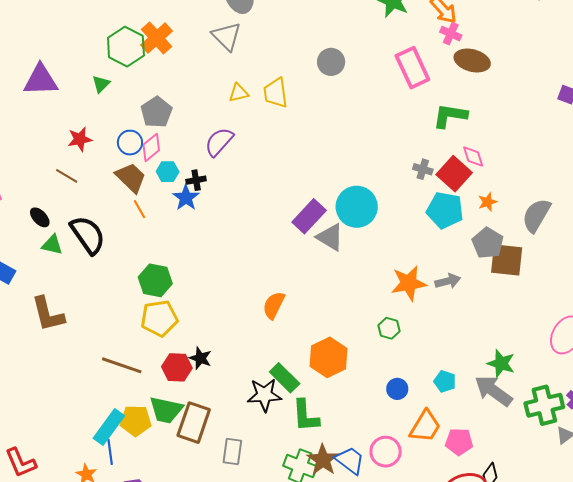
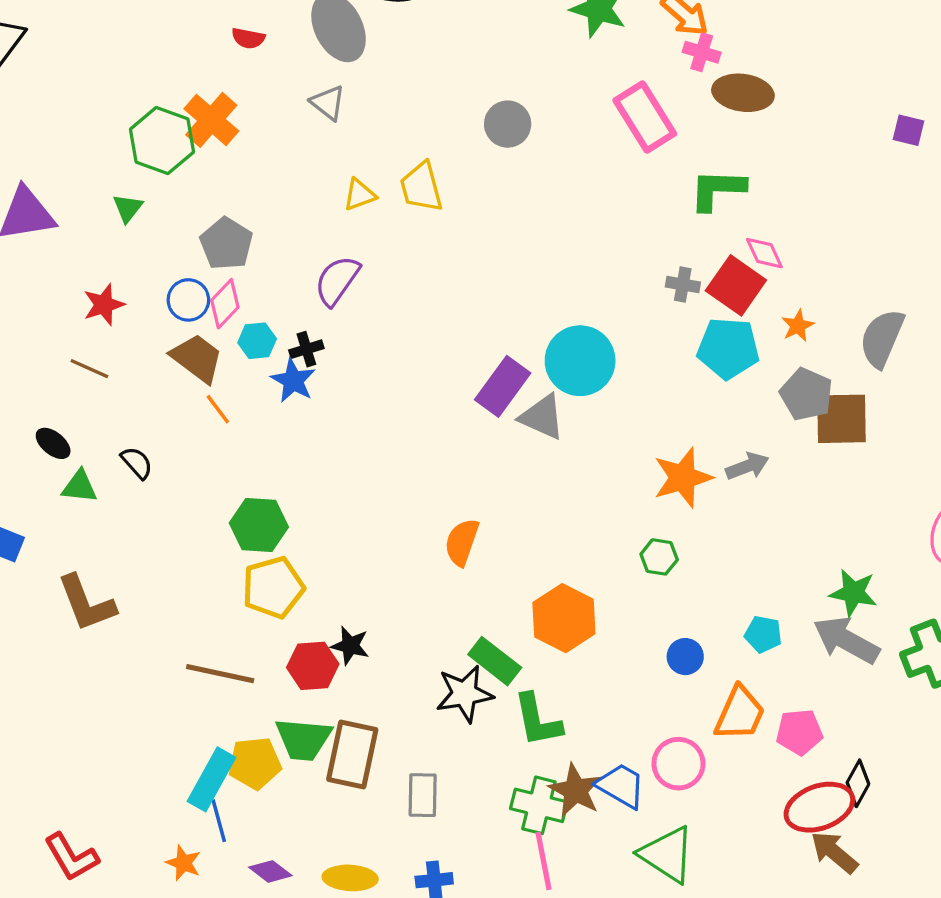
gray triangle: (227, 36) -> (328, 103), size x0.7
black semicircle: (88, 235) -> (137, 463), size x0.5

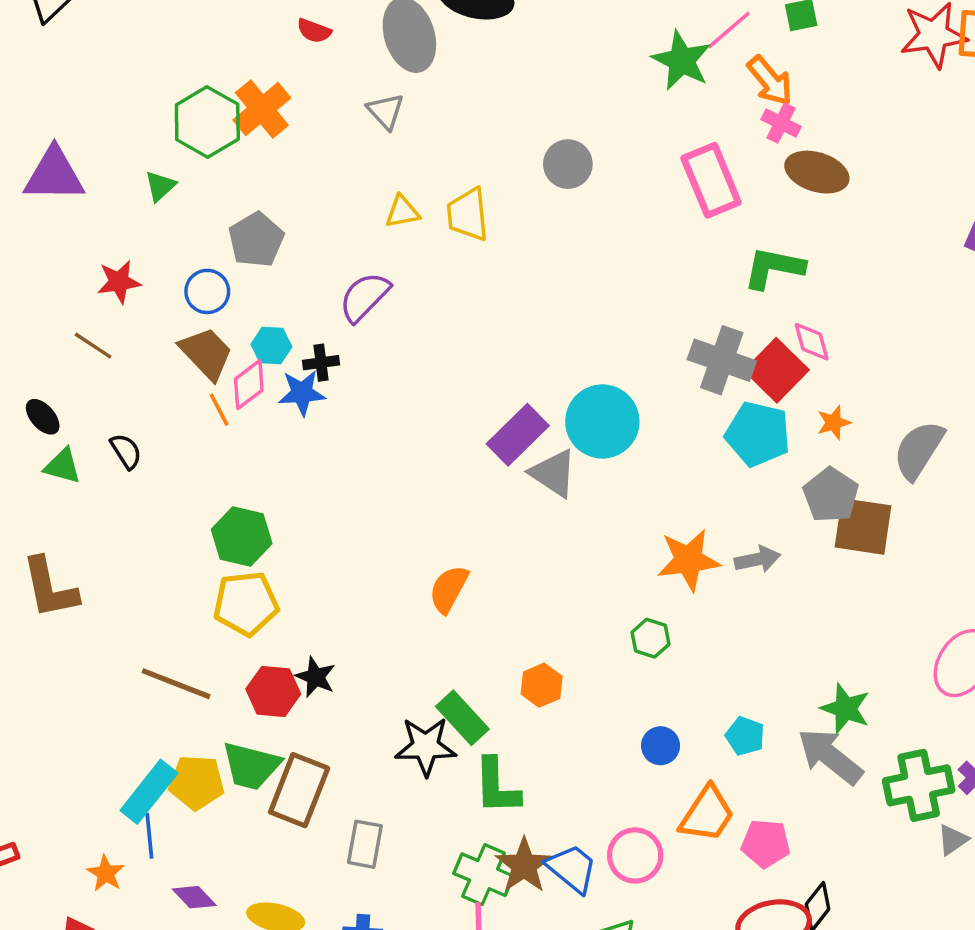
gray cross: (683, 285) -> (722, 360), size x1.8
pink diamond: (225, 304) -> (249, 385), moved
blue star: (293, 381) -> (302, 393), turned 30
orange hexagon: (564, 618) -> (542, 685), size x0.6

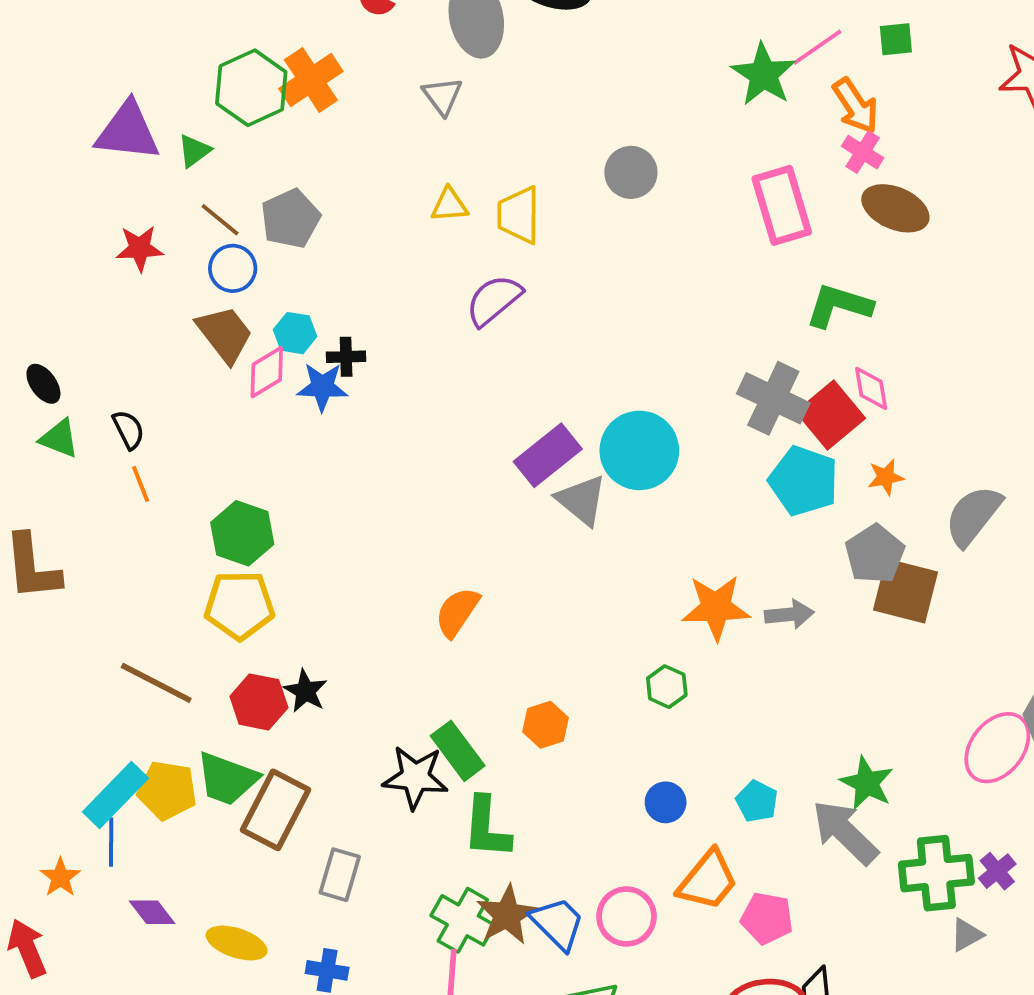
purple triangle: (54, 175) -> (128, 131), moved
purple semicircle: (364, 297) -> (494, 300), moved
brown line: (93, 346) -> (220, 220), moved
orange line: (219, 410) -> (141, 484), moved

